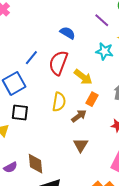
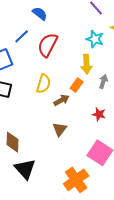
blue semicircle: (68, 33) -> (40, 14), moved
yellow arrow: (83, 77) -> (86, 64), moved, turned 42

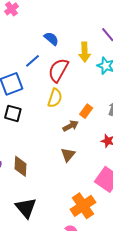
yellow arrow: (86, 64) -> (85, 52), moved
yellow semicircle: (43, 84) -> (55, 98), moved
black triangle: (25, 169) -> (26, 208), moved

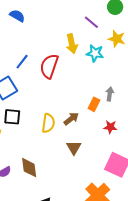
blue semicircle: (51, 39) -> (17, 16), moved
yellow semicircle: (55, 98) -> (48, 123), moved
orange rectangle: (86, 111) -> (94, 104), moved

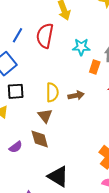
cyan star: (95, 53) -> (81, 47), moved
brown arrow: (71, 119) -> (76, 95), moved, turned 35
brown triangle: (74, 148) -> (45, 116), moved

